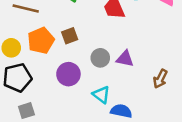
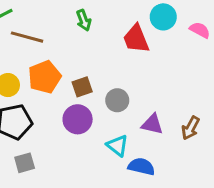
brown square: (70, 36) -> (82, 87), moved
purple triangle: (125, 59) -> (152, 124), moved

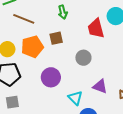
brown square: (82, 87) -> (56, 38), moved
gray circle: (117, 100) -> (83, 58), moved

